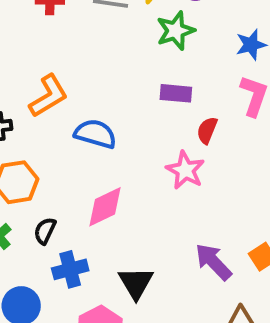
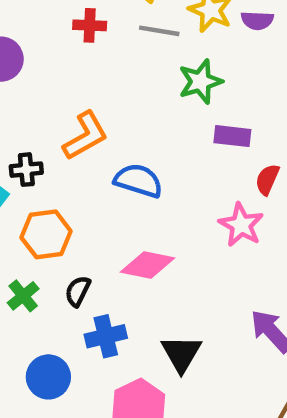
green star: (175, 31) -> (200, 82), moved
pink diamond: (105, 207) -> (148, 265), turned 36

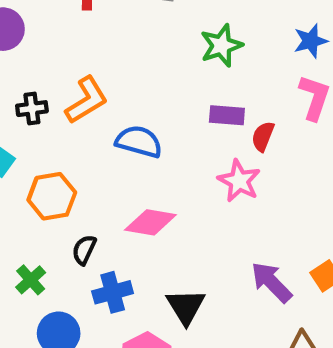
green star: (200, 82) -> (221, 46), moved
purple rectangle: (232, 136) -> (227, 115), moved
black cross: (26, 170) -> (32, 109), moved
green cross: (23, 296) -> (31, 280), moved

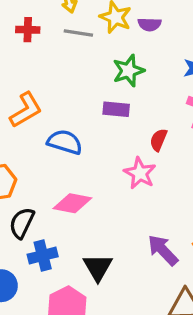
purple rectangle: (227, 115) -> (116, 109), moved
black semicircle: (84, 250) -> (22, 223), size x1.4

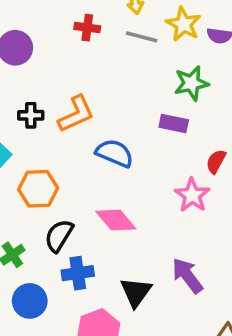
pink diamond: (72, 203) -> (116, 220), turned 33
purple arrow: (163, 250) -> (187, 276), moved

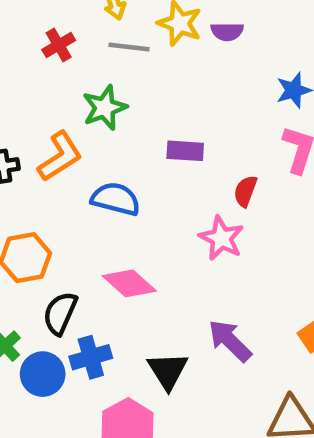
red cross: (87, 28) -> (59, 45), turned -30
green star: (191, 83) -> (105, 108), moved
blue circle: (30, 301) -> (43, 374), moved

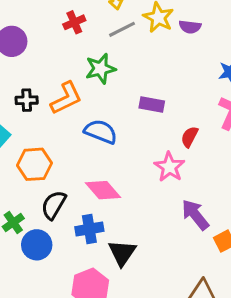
gray line: (129, 47) -> (122, 29), turned -40
purple arrow: (230, 341) -> (195, 215), moved
blue cross: (91, 357) -> (89, 229), moved

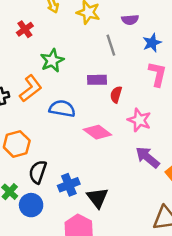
purple semicircle: (190, 27) -> (130, 20), moved
gray line: (122, 29) -> (111, 45), moved, turned -70
red semicircle: (190, 137) -> (116, 95), moved
pink star: (169, 167) -> (139, 120), moved
pink diamond: (103, 190) -> (97, 132), moved

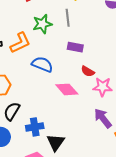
gray line: (111, 45) -> (68, 18), moved
red semicircle: (116, 95) -> (88, 71), moved, turned -88
pink star: (139, 120) -> (103, 87), turned -30

